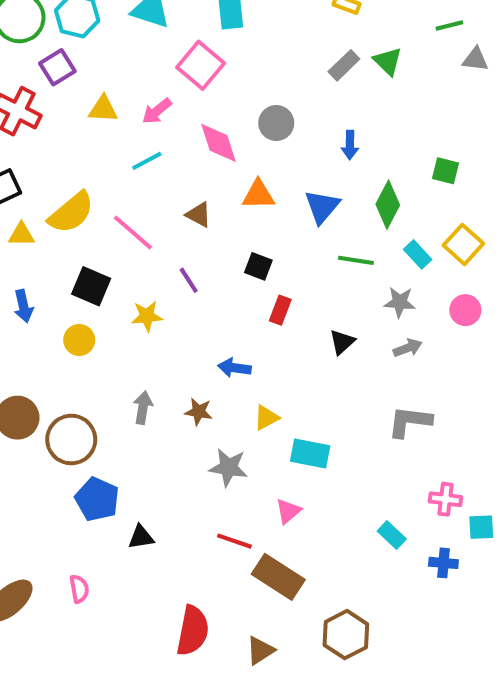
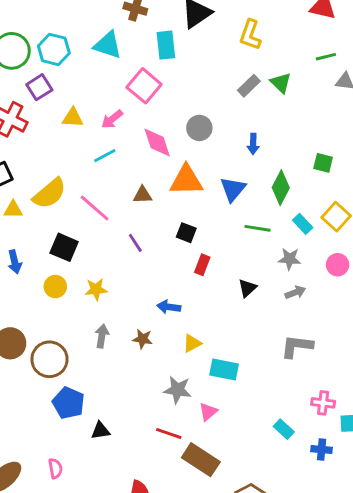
orange triangle: (258, 195) -> (186, 180), size x1.4
brown triangle: (199, 215) -> (143, 195), turned -30
yellow star: (147, 316) -> (96, 289), moved
gray star: (228, 467) -> (178, 390), moved

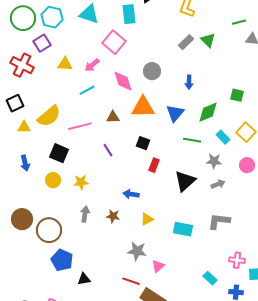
green diamond: (281, 188) -> (208, 112), turned 40
pink line: (95, 208) -> (80, 126), turned -55
black triangle: (247, 288) -> (185, 181), size x1.6
cyan rectangle: (224, 369) -> (183, 229), moved

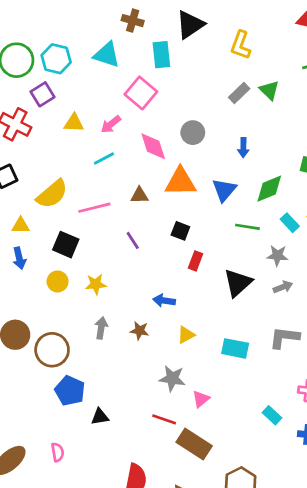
yellow triangle: (24, 127) -> (21, 225), moved

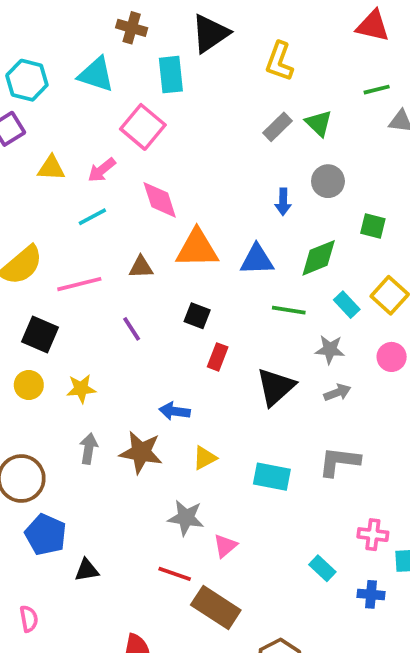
gray circle: (193, 133) -> (328, 181), moved
blue triangle: (224, 190) -> (257, 260), turned 48
brown star: (139, 331) -> (141, 452), size x1.6

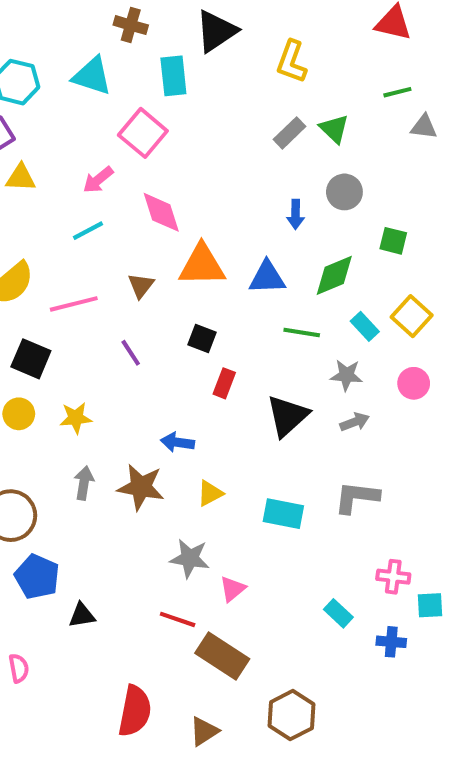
yellow triangle: (51, 168) -> (21, 178), moved
brown triangle: (141, 267) -> (141, 286), turned -50

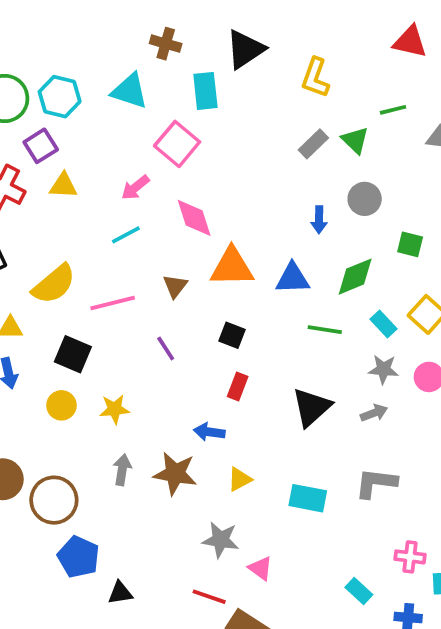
green line: (397, 92) -> (393, 110), moved
gray star: (346, 375) -> (383, 369), moved
red rectangle: (224, 383) -> (238, 386), moved
pink triangle: (232, 589) -> (260, 568), turned -44

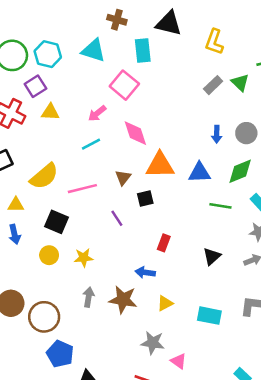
black triangle: (245, 49) -> (169, 23), turned 48
gray circle: (365, 199) -> (246, 133), moved
black square: (232, 335) -> (145, 198), moved, turned -35
black triangle: (312, 407) -> (212, 256), size x0.7

